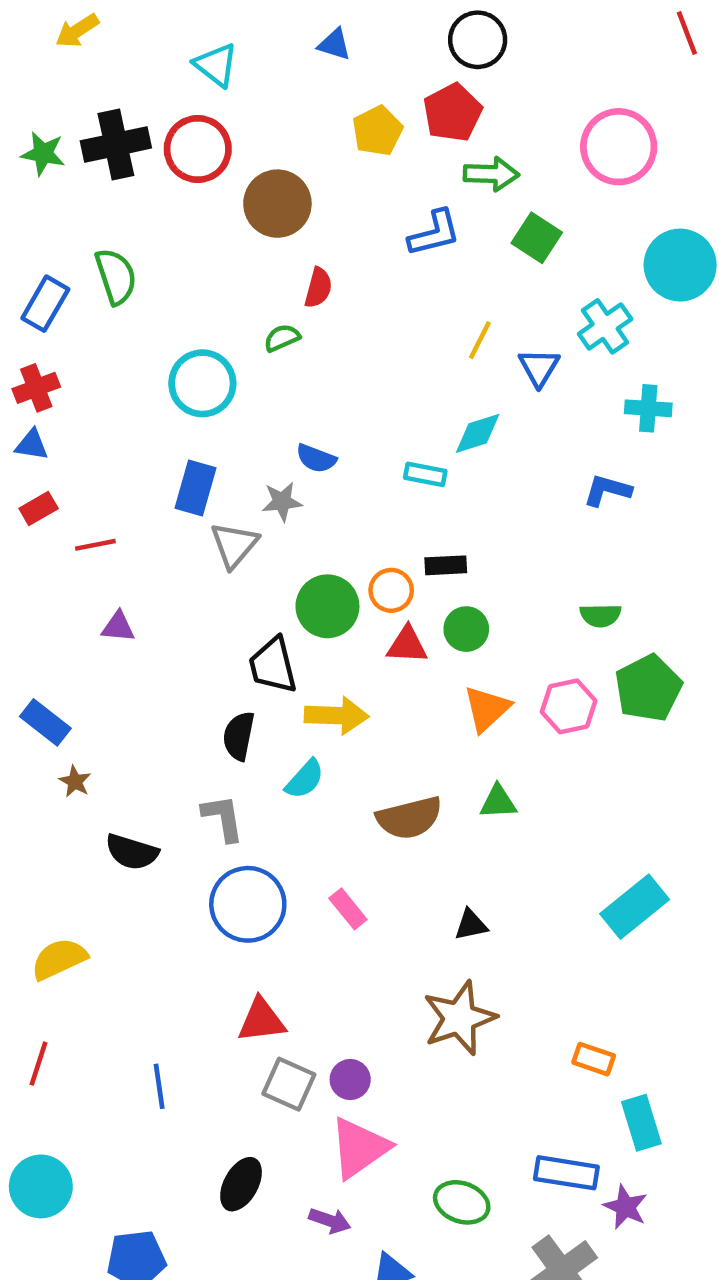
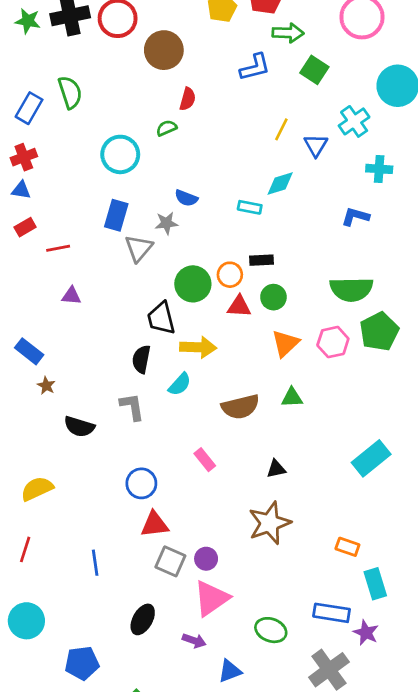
green semicircle: (600, 615) -> (351, 289), size x1.8
blue circle: (248, 904) -> (141, 483), moved, size x0.7

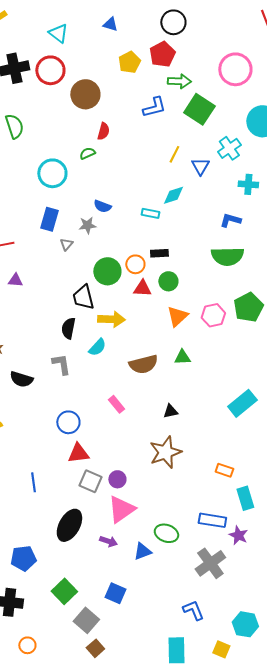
green square: (314, 70) -> (199, 109), size x1.4
gray triangle: (139, 248) -> (66, 244), size x0.6
green semicircle: (351, 289) -> (227, 256), moved
black ellipse: (143, 619) -> (69, 525), size x1.4
blue triangle: (230, 671) -> (142, 551), moved

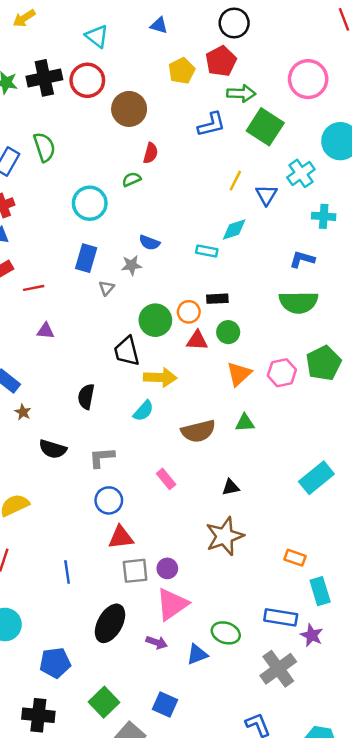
black semicircle: (68, 328) -> (86, 397), moved
gray L-shape: (61, 364) -> (102, 457), moved, turned -85
gray square: (90, 481) -> (135, 571), turned -30

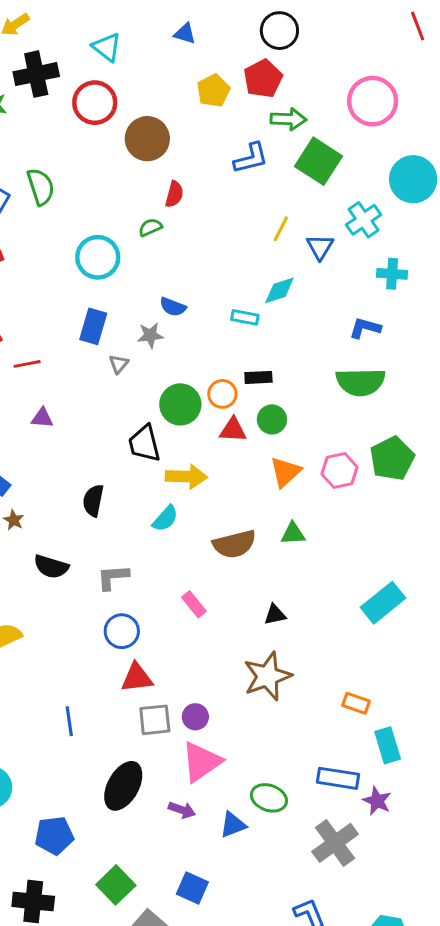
black cross: (44, 78) -> (36, 74), moved

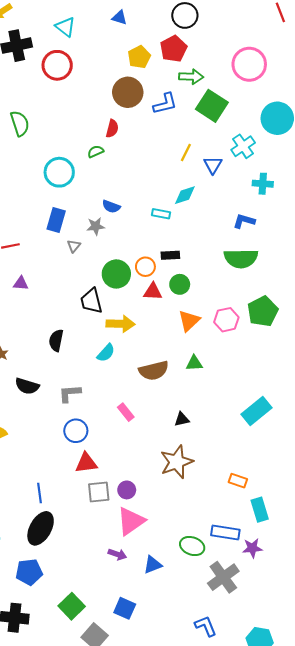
brown circle: (147, 139) -> (128, 92), moved
black ellipse: (123, 786) -> (41, 528), moved
green ellipse: (269, 798) -> (192, 546), moved
purple star: (377, 801) -> (252, 548), turned -30

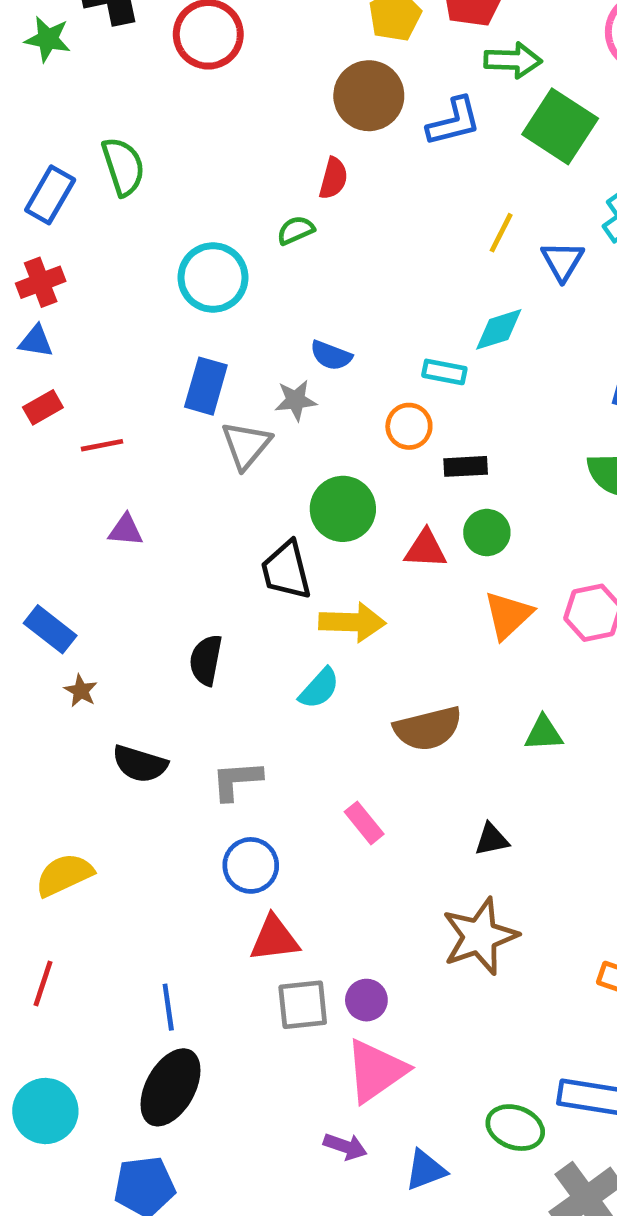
gray triangle: (74, 246) -> (246, 445), size x1.6
orange circle: (145, 267) -> (409, 426), moved
green triangle: (194, 363) -> (544, 733), moved

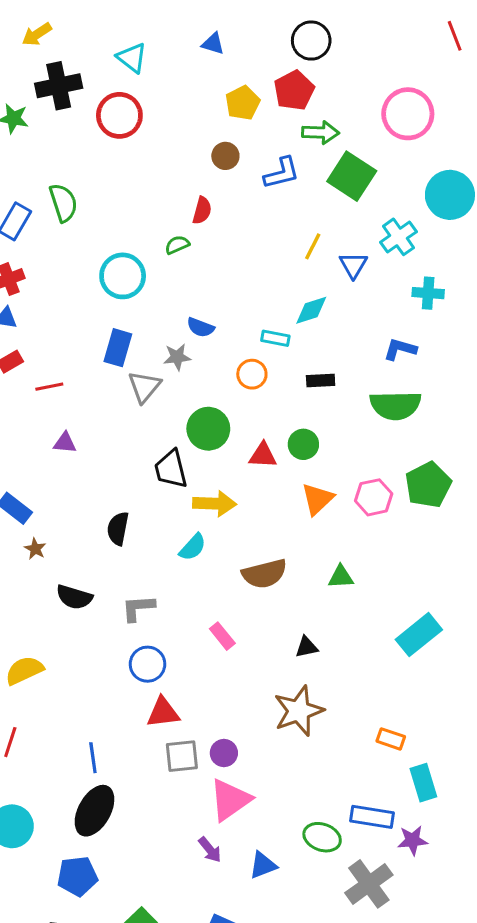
brown circle: (369, 96) -> (225, 156), size x0.6
black rectangle: (466, 466) -> (321, 380), moved
purple arrow: (345, 1146) -> (210, 850), turned 32

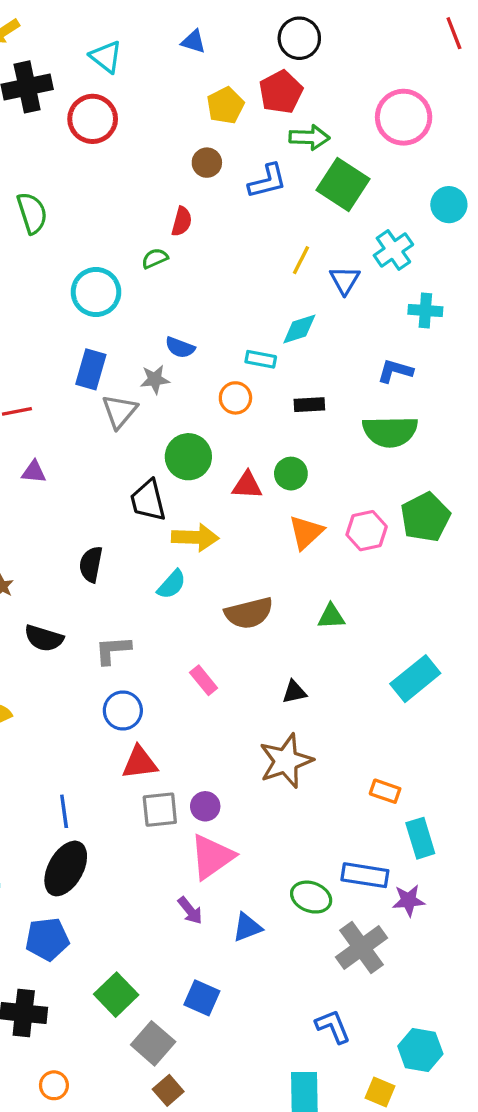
cyan circle: (450, 195) -> (449, 205), size x0.7

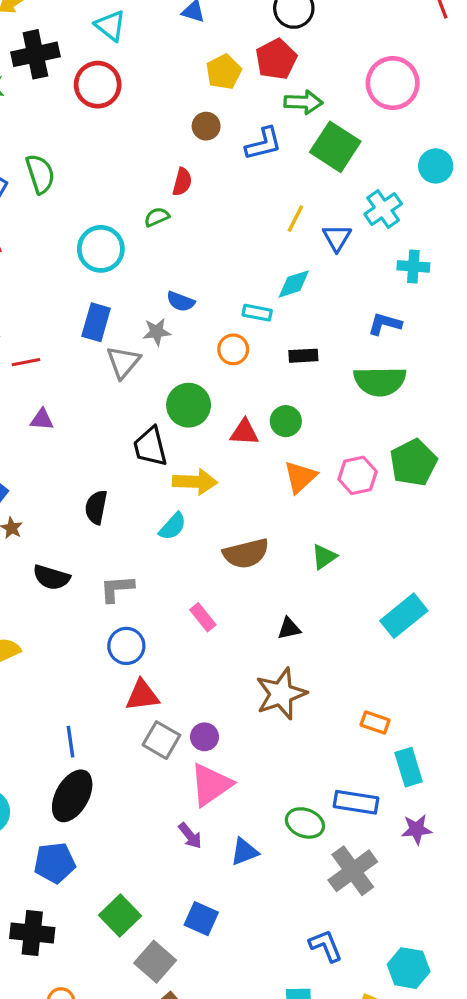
green triangle: (331, 616) -> (324, 557), turned -32
gray square: (160, 810) -> (161, 740), turned 36
purple star: (409, 900) -> (417, 829), moved

